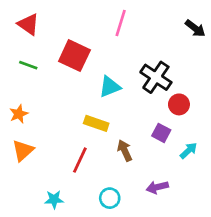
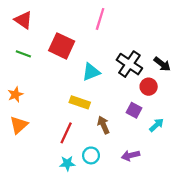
black arrow: (195, 28) -> (162, 64), moved
cyan circle: (110, 198) -> (91, 155), moved
cyan star: (54, 199) -> (67, 163), moved

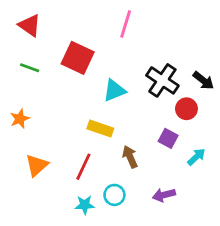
orange triangle: (19, 125) -> (37, 165), moved

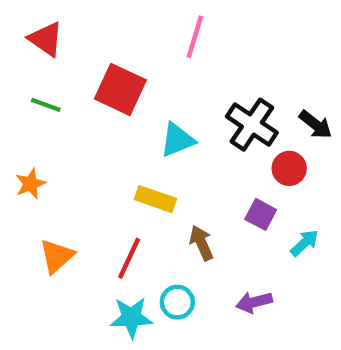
cyan star: (85, 205) -> (131, 317), size x1.4

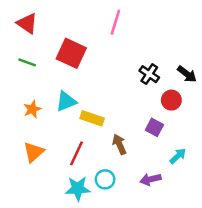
black cross: (252, 125) -> (149, 74), size x0.7
cyan triangle: (177, 140) -> (66, 101), moved
orange star: (30, 184) -> (32, 109), moved
cyan arrow: (305, 243) -> (178, 156), moved

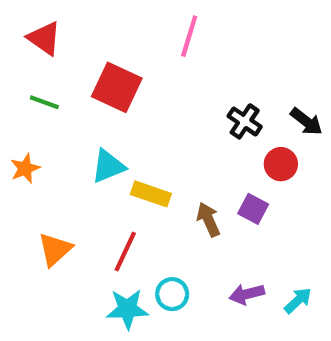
orange star: (32, 109) -> (25, 168), moved
brown arrow: (119, 144) -> (208, 220), moved
cyan arrow: (178, 156) -> (298, 301), moved

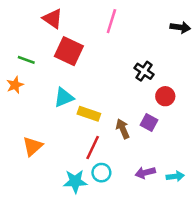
red triangle: (44, 38) -> (53, 19), moved
black arrow: (306, 121) -> (180, 27), moved, turned -30
orange star: (25, 168) -> (15, 85), moved
red line: (125, 251) -> (93, 148), moved
cyan arrow: (298, 301) -> (175, 176), turned 36

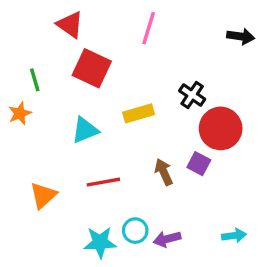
green line: (26, 60) -> (35, 80), turned 54
red circle: (165, 96) -> (221, 128), size x1.6
yellow rectangle: (89, 114) -> (139, 113), moved, turned -35
red line: (93, 148) -> (103, 182), moved, turned 55
purple arrow: (145, 173) -> (167, 239), moved

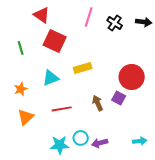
black cross: (192, 95) -> (115, 23), moved
orange star: (20, 113) -> (21, 89), moved

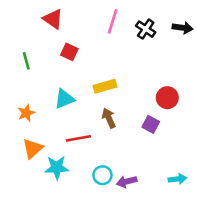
red square: (55, 41) -> (69, 52), size x0.6
red circle: (132, 77) -> (167, 98), size x0.7
brown arrow: (98, 103) -> (109, 118), moved
cyan star: (60, 145) -> (57, 168), moved

